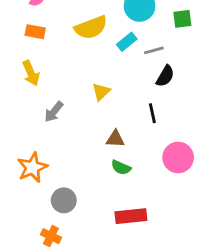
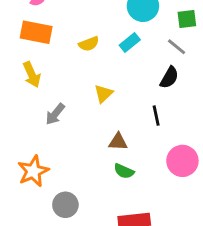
yellow semicircle: (91, 27) -> (89, 44), moved, size x0.6
orange rectangle: (35, 32) -> (36, 32), size x1.5
gray line: (154, 50) -> (177, 47), moved, turned 54

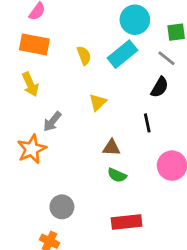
cyan rectangle: (130, 42) -> (122, 54), size x1.5
yellow semicircle: (89, 44) -> (84, 55), turned -90
orange star: (33, 171) -> (32, 149), moved

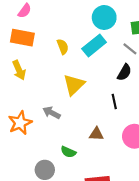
yellow triangle: (98, 102) -> (74, 85), size x1.5
gray arrow: (52, 122) -> (52, 113), moved, turned 78
brown triangle: (111, 148) -> (96, 134), moved
green semicircle: (117, 175) -> (68, 152), moved

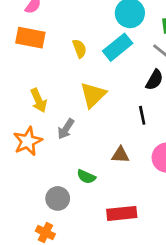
yellow arrow: (19, 70) -> (39, 100), moved
gray arrow: (52, 113) -> (66, 129), turned -84

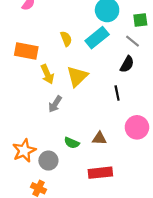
orange rectangle: (30, 38) -> (26, 51), moved
yellow arrow: (39, 100) -> (47, 74), moved
orange star: (28, 141) -> (24, 151), moved
brown triangle: (120, 155) -> (99, 138), moved

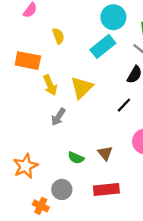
yellow semicircle: (66, 39) -> (58, 36), moved
black line: (117, 93) -> (124, 105), turned 56
brown triangle: (99, 138) -> (105, 153), turned 48
gray circle: (48, 161) -> (62, 189), moved

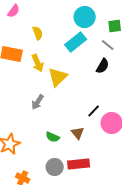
yellow arrow: (50, 85) -> (38, 63), moved
black line: (124, 105) -> (94, 111), moved
gray circle: (62, 189) -> (55, 167), moved

